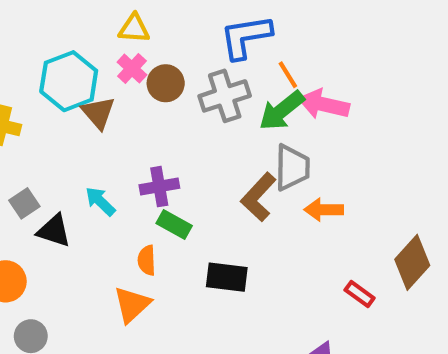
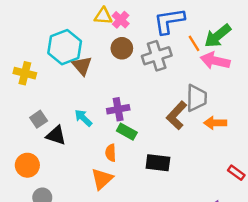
pink cross: (132, 69) -> (121, 20), moved
green arrow: (282, 111) -> (218, 36), moved

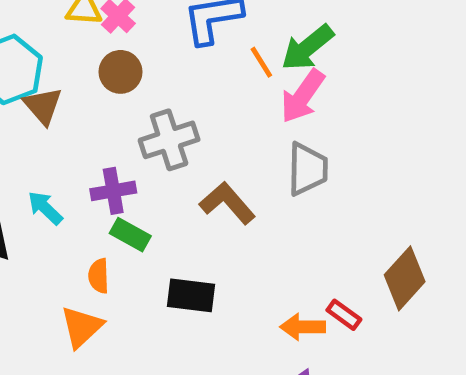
gray cross: (157, 56) -> (169, 140), moved
pink arrow: (215, 61) -> (303, 96), turned -68
gray trapezoid: (196, 98) -> (307, 169), moved
brown L-shape: (177, 115) -> (227, 203), turned 96
orange arrow: (215, 123) -> (303, 327), moved

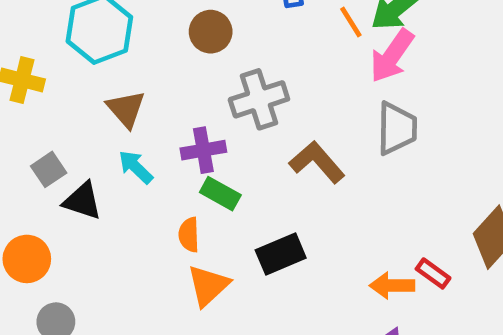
brown triangle: (43, 106) -> (126, 109), moved
black rectangle: (191, 295) -> (281, 254), turned -30
orange triangle: (82, 327) -> (208, 286), moved

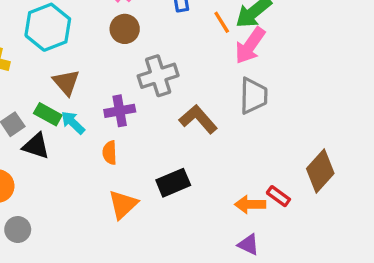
green rectangle: (220, 194) -> (48, 114), moved
orange semicircle: (189, 235) -> (110, 153), moved

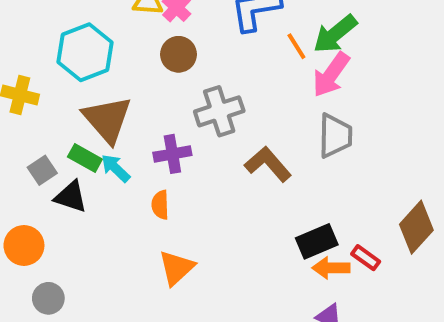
brown triangle: (66, 82) -> (107, 119), size x1.5
black rectangle: (173, 183) -> (317, 241), moved

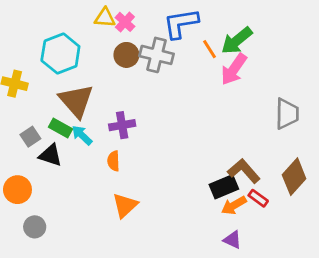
gray cross: (219, 111) -> (156, 55), moved, turned 32
gray trapezoid: (335, 136) -> (287, 114), moved
brown L-shape: (268, 164) -> (244, 171), moved
orange arrow: (331, 268) -> (234, 205), turned -30

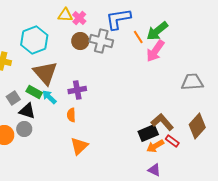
gray trapezoid: (287, 114) -> (192, 82), turned -95
gray circle: (35, 227) -> (24, 129), moved

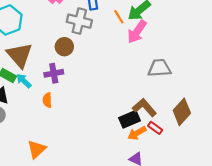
brown circle: (80, 41) -> (64, 47), moved
gray trapezoid: (192, 82) -> (159, 68), moved
orange triangle: (79, 146) -> (37, 149), moved

